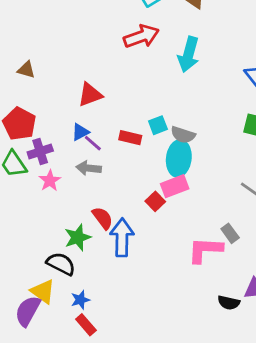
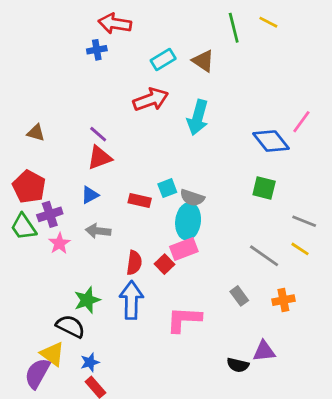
purple line: (93, 143) -> (98, 134), moved
red semicircle: (103, 218) -> (134, 263), moved, turned 45
pink L-shape: (205, 250) -> (184, 319), moved

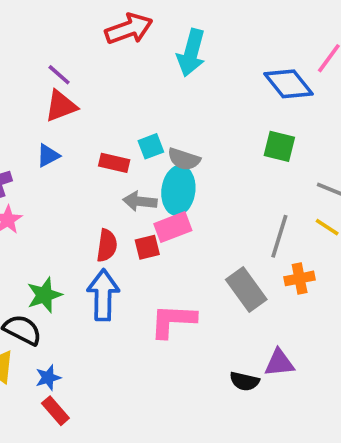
gray arrow: (98, 231) -> (140, 201), moved
gray line: (264, 256) -> (279, 236), turned 72
red square: (165, 264) -> (147, 247), turned 30
gray rectangle: (239, 296) -> (246, 289), size x1.6
orange cross: (283, 300) -> (300, 278), moved

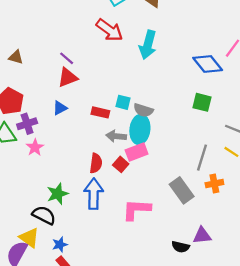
red arrow: (129, 29) -> (109, 30), turned 56
cyan square: (151, 146) -> (123, 102), turned 35
red square: (147, 247) -> (121, 164), turned -35

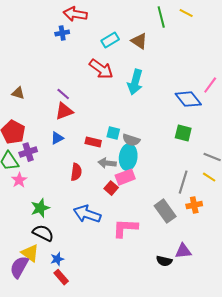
pink star: (35, 147) -> (19, 180), moved
red semicircle: (96, 163) -> (76, 172), moved
green star: (58, 194) -> (40, 208), moved
blue arrow: (94, 194) -> (87, 214), turned -72

